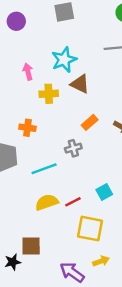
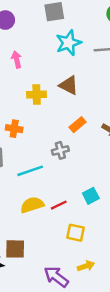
cyan star: (64, 60) -> (68, 43), moved
pink arrow: (28, 72) -> (17, 59), moved
yellow square: (90, 229) -> (76, 233), size x0.7

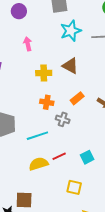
orange cross: (14, 129) -> (47, 102), moved
gray cross: (60, 150) -> (63, 119), turned 32
red line: (59, 205) -> (59, 156), moved

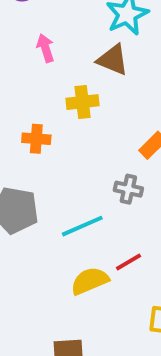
brown triangle: (70, 66) -> (113, 60), moved
orange cross: (47, 102) -> (36, 139), moved

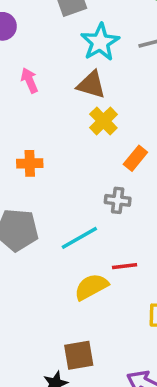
yellow cross: (82, 102) -> (103, 121), moved, turned -32
red line: (129, 262) -> (125, 266), turned 30

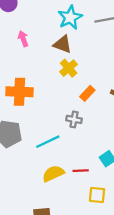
orange cross: (30, 163) -> (19, 92), size x1.6
red line: (125, 266) -> (81, 171), moved

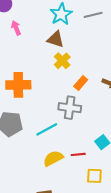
pink arrow: (23, 39) -> (16, 28), moved
gray cross: (74, 119) -> (70, 108), size x1.5

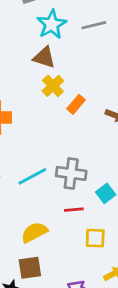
orange rectangle: (81, 83) -> (76, 104), moved
gray cross: (70, 108) -> (71, 173), moved
yellow semicircle: (53, 158) -> (34, 232), moved

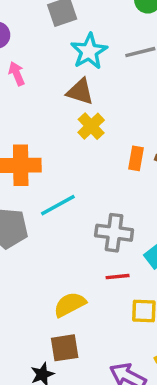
orange rectangle: (76, 104) -> (136, 158), moved, turned -30
cyan line: (32, 176) -> (58, 205), moved

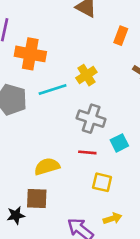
yellow cross: (91, 126) -> (86, 75), moved
orange rectangle: (136, 158) -> (121, 36), moved

